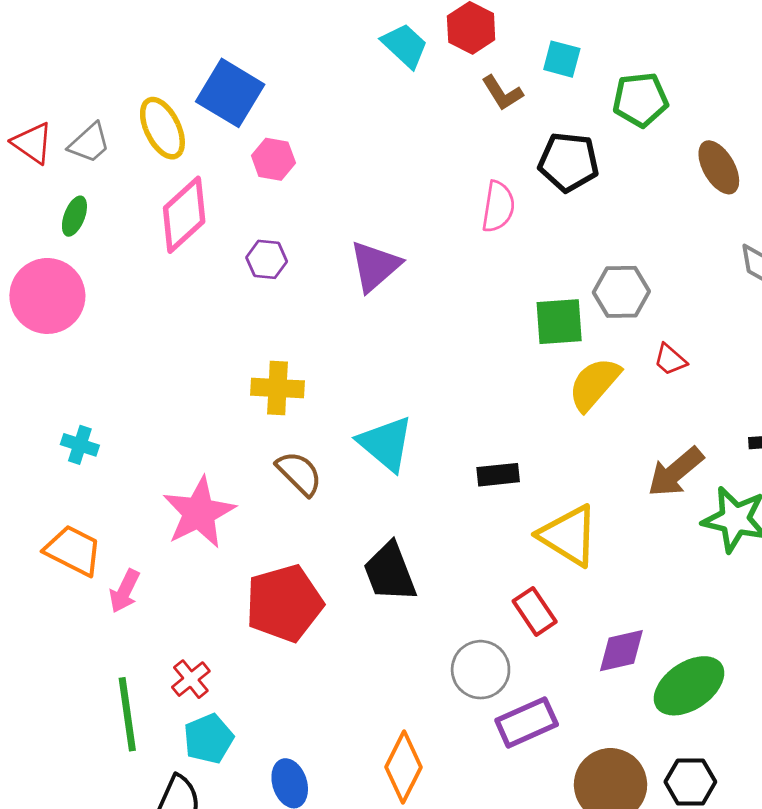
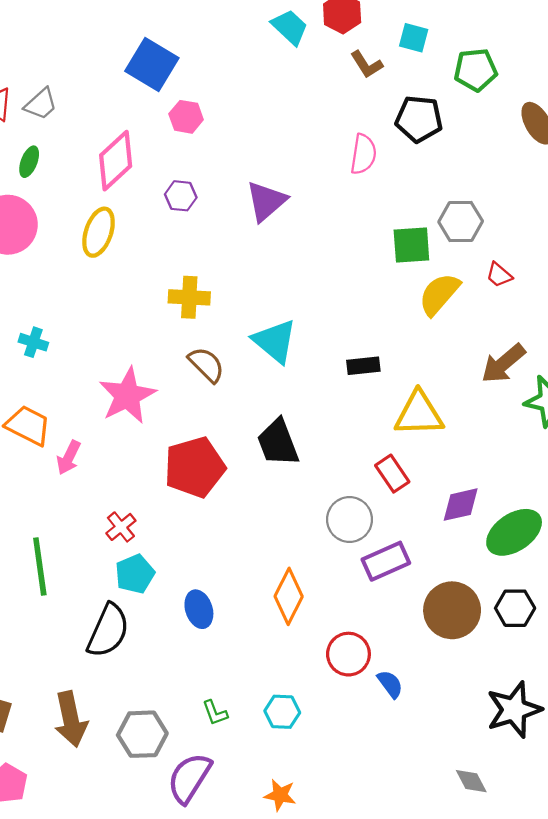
yellow ellipse: (162, 128) -> (99, 232), moved, turned 45
yellow triangle: (569, 536) -> (419, 414), turned -34
green line: (127, 714) -> (40, 566), moved

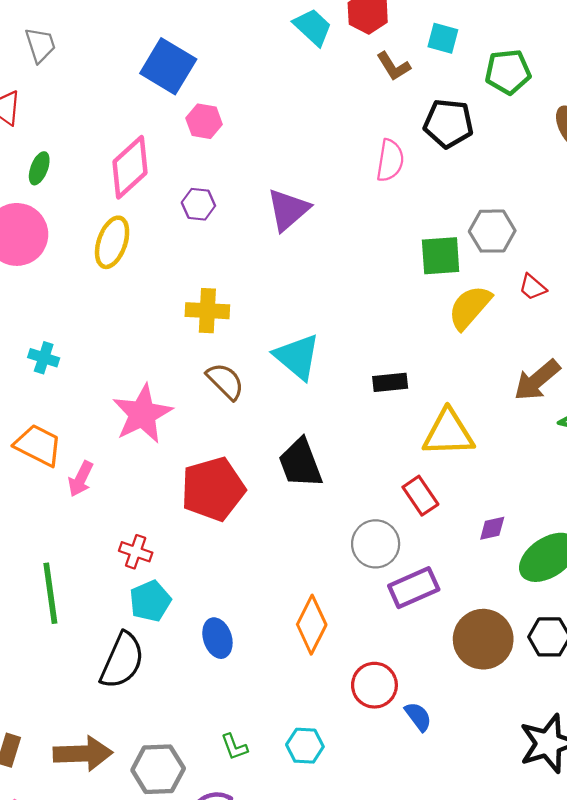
gray trapezoid: (41, 104) -> (40, 45), moved, turned -66
purple diamond: (461, 505) -> (492, 528), size x0.7
red cross: (121, 527) -> (136, 552), turned -32
brown arrow: (71, 719) -> (83, 754), turned -80

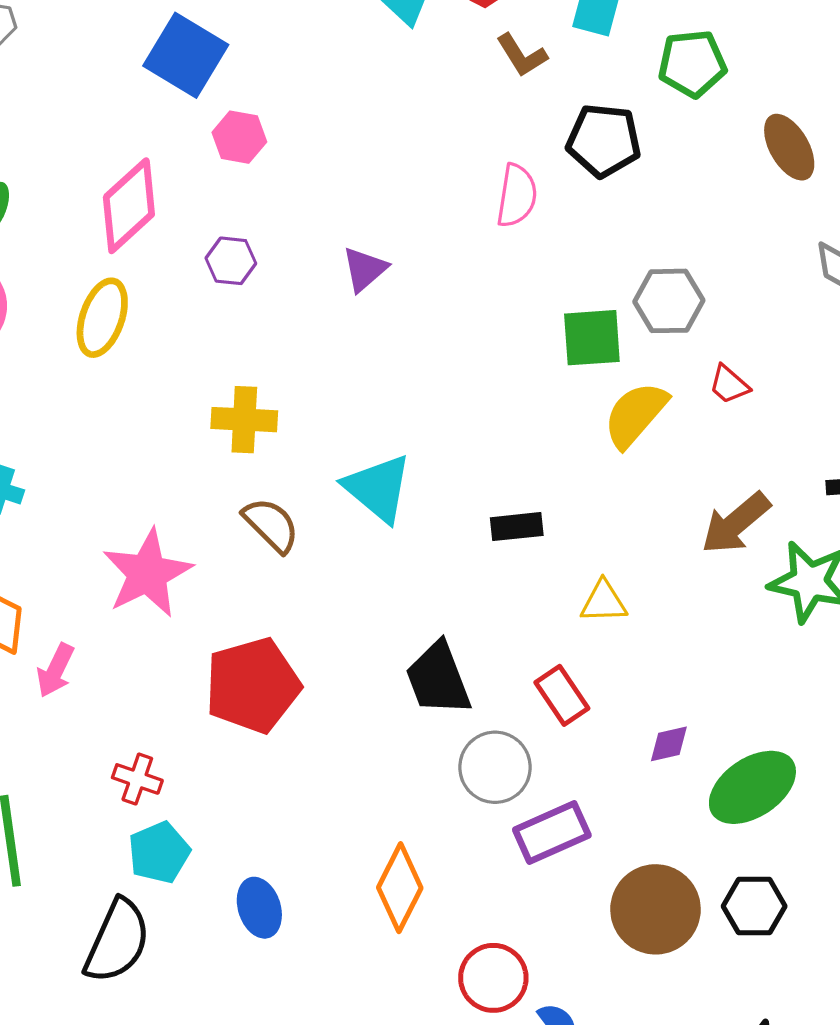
purple triangle: (288, 210) -> (365, 269), size x0.7
yellow triangle: (448, 433) -> (604, 602), size x0.6
black trapezoid: (300, 463) -> (438, 679), moved

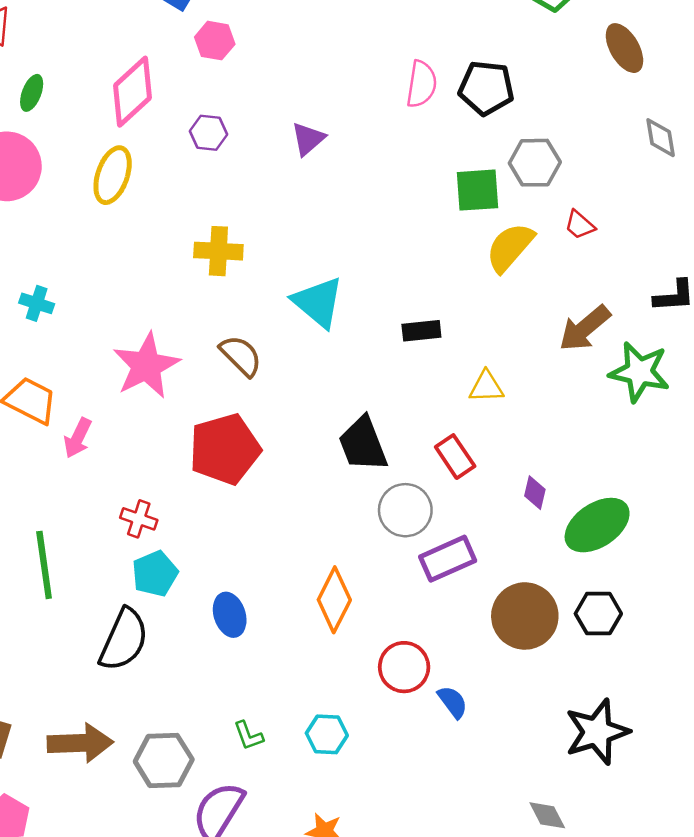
black pentagon: (604, 140) -> (486, 88), moved
brown semicircle: (271, 525) -> (241, 356), moved
purple diamond: (669, 744) -> (535, 493), turned -64

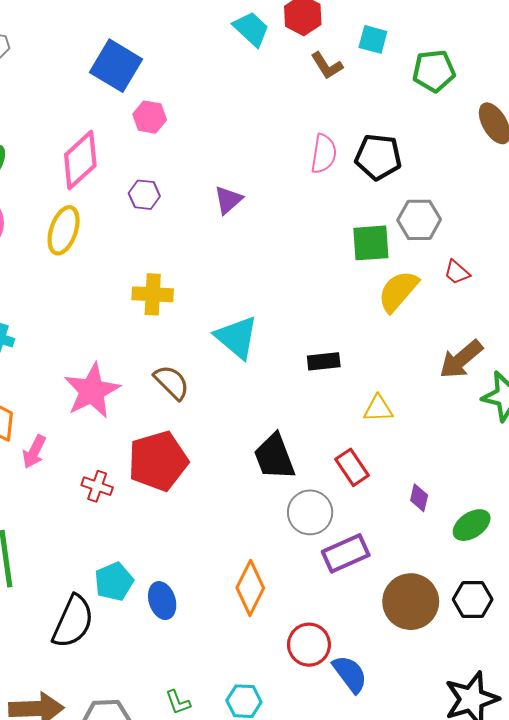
red cross: (139, 519) -> (97, 486), moved
green ellipse: (597, 525) -> (472, 525), size x0.7
cyan pentagon: (155, 574) -> (114, 582), moved
blue semicircle: (453, 702) -> (350, 674), size x1.4

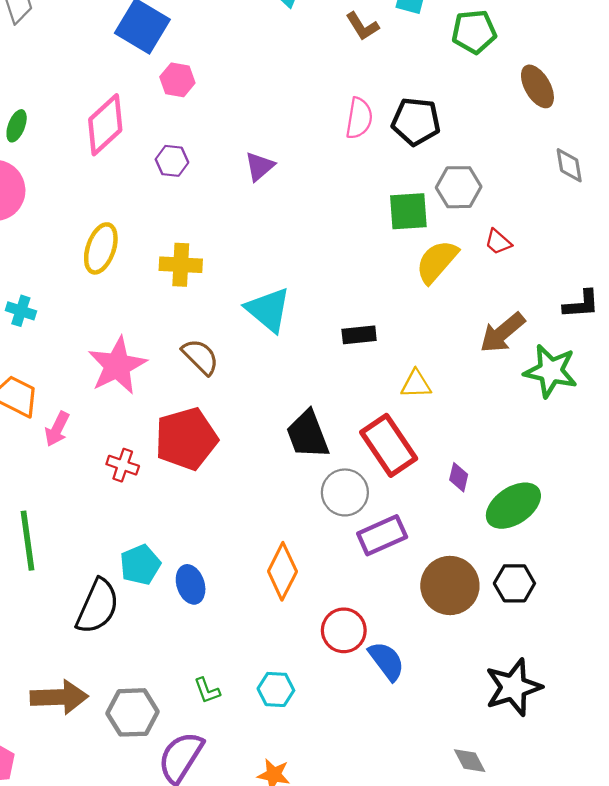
yellow ellipse: (64, 230) -> (101, 248), moved
red rectangle: (352, 467) -> (389, 445), size x1.6
green ellipse: (472, 525) -> (513, 506), size x1.4

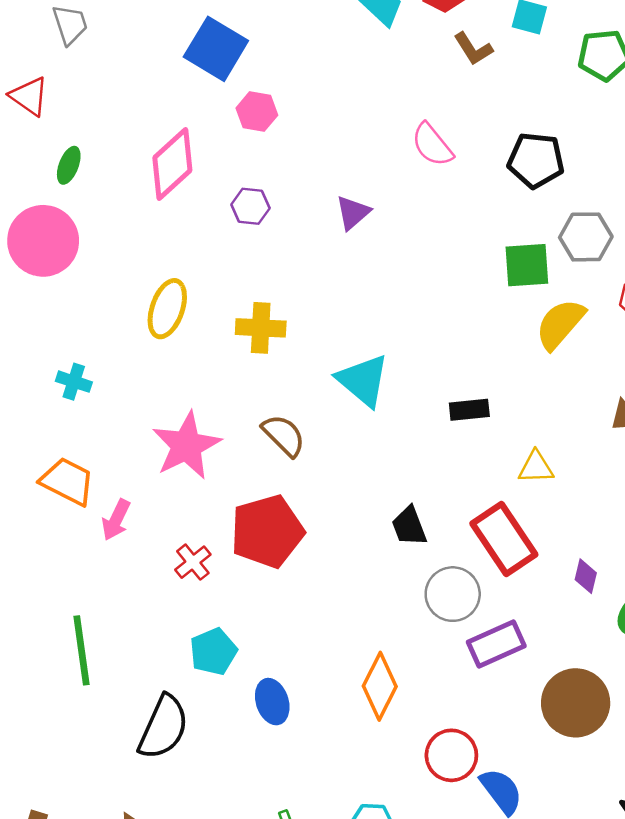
pink semicircle: (359, 118) -> (432, 145), moved, turned 132
black trapezoid: (308, 434) -> (409, 526), size x0.7
red cross: (123, 465) -> (193, 562), turned 32
cyan pentagon: (140, 565) -> (213, 652), moved

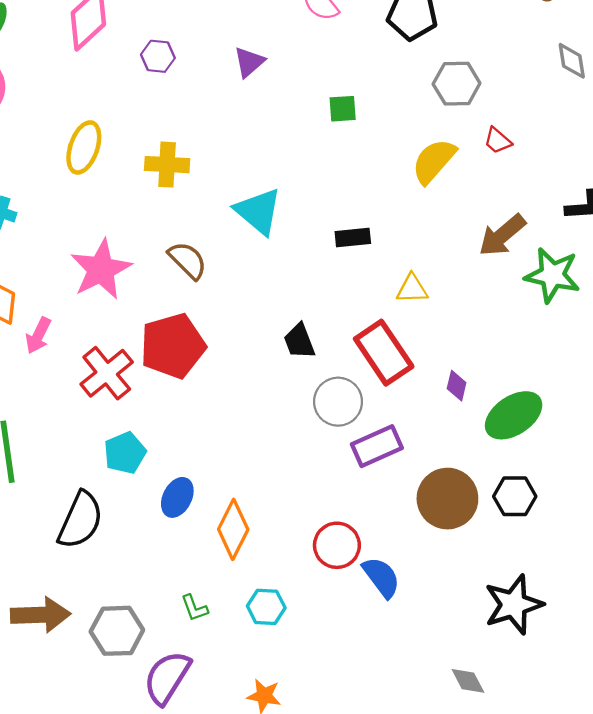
green square: (527, 265) -> (343, 109), moved, size x0.7
red cross: (193, 562) -> (107, 373), size x1.6
orange diamond: (380, 686) -> (233, 529), moved
blue ellipse: (272, 702) -> (177, 497), turned 45

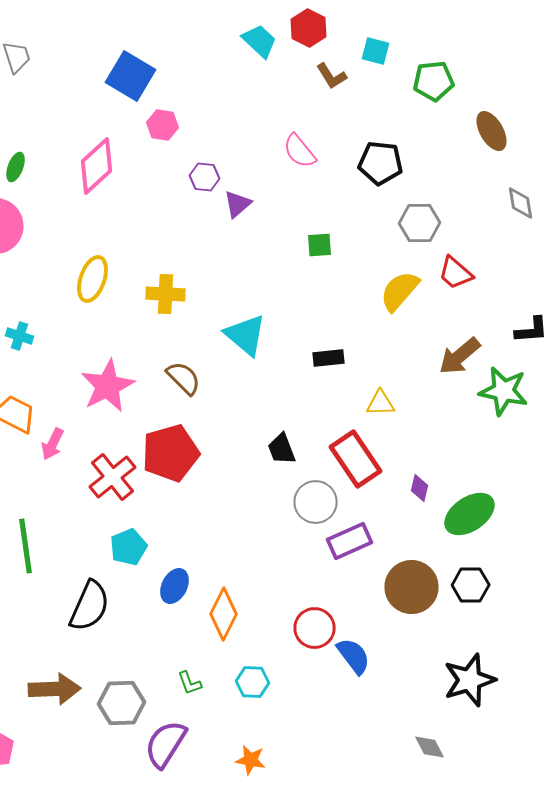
purple hexagon: (158, 56) -> (204, 177), moved
red trapezoid: (498, 141) -> (456, 273), size x1.4

